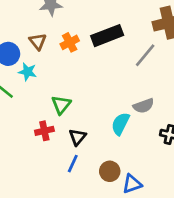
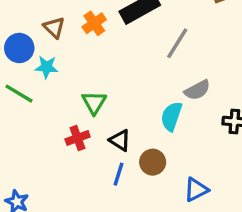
gray line: (145, 55) -> (177, 43), moved
black triangle: (77, 137) -> (120, 140), turned -30
brown circle: (110, 171) -> (153, 162), moved

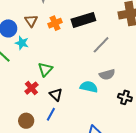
cyan semicircle: (171, 116) -> (89, 87), turned 72
red cross: (78, 138) -> (31, 88), turned -32
brown circle: (153, 162) -> (26, 121), moved

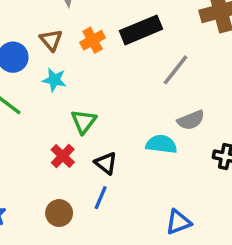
cyan star: (22, 43) -> (54, 80), moved

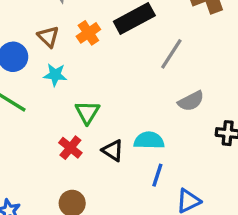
cyan semicircle: (161, 144) -> (149, 140), moved
blue line: (101, 198) -> (157, 175), moved

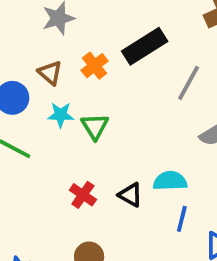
green triangle: (87, 112) -> (95, 126), moved

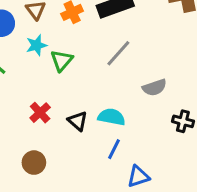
gray line: (189, 83) -> (118, 53), moved
cyan star: (61, 115) -> (37, 45), turned -30

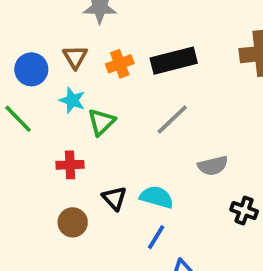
cyan star: (37, 45) -> (72, 100), turned 30
red cross: (40, 113) -> (70, 165), moved, turned 35
brown circle: (34, 163) -> (73, 222), moved

